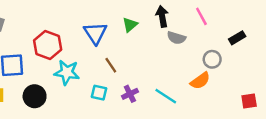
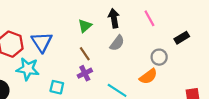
blue triangle: (95, 33) -> (42, 42), moved
gray semicircle: (176, 38) -> (117, 43), moved, turned -70
brown line: (111, 65) -> (85, 54), moved
purple cross: (130, 94) -> (85, 73), moved

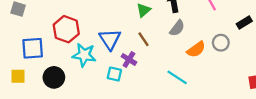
blue triangle: (42, 42) -> (110, 39), moved
purple cross: (85, 73) -> (129, 59), moved, turned -32
orange semicircle: (148, 76) -> (196, 49), moved

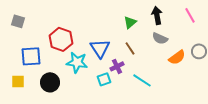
gray semicircle: (177, 28) -> (160, 38), turned 77
purple cross: (129, 59) -> (117, 66), turned 32
cyan square: (114, 74) -> (104, 79), turned -32
cyan line: (177, 77) -> (142, 80), moved

